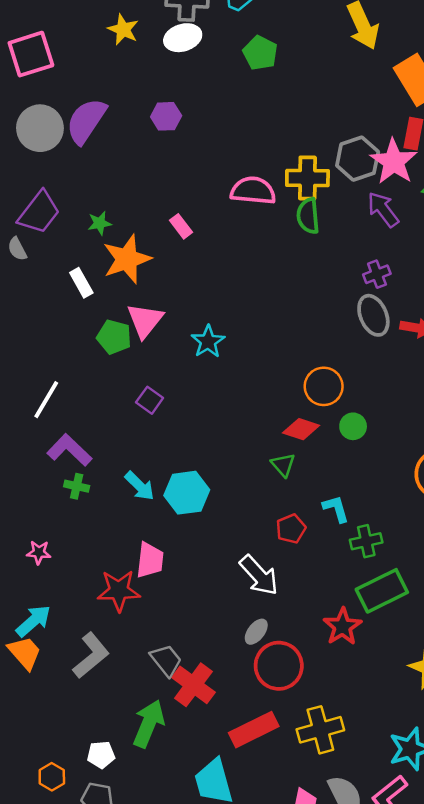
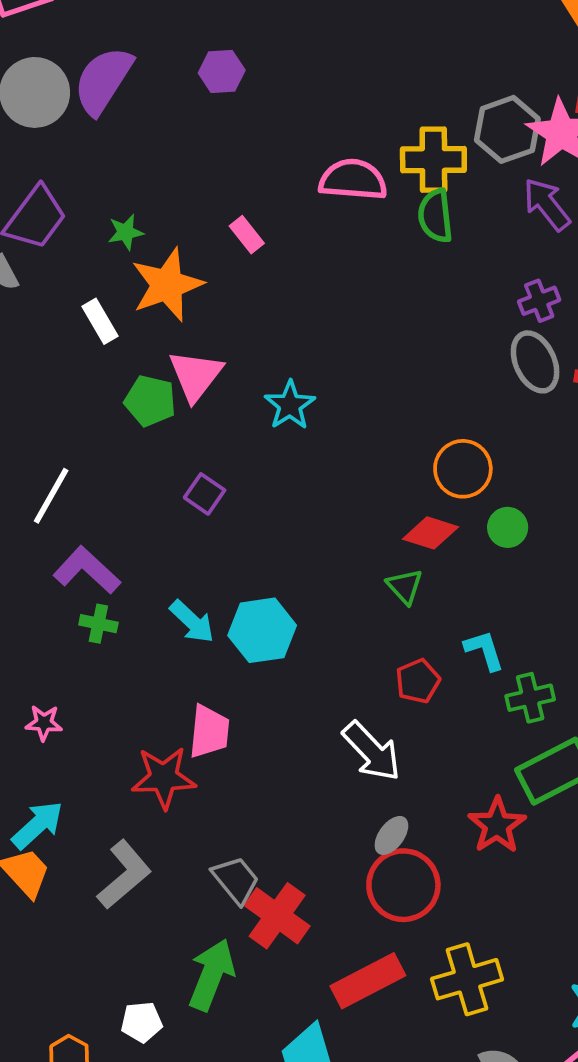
gray ellipse: (256, 632) -> (391, 835), moved

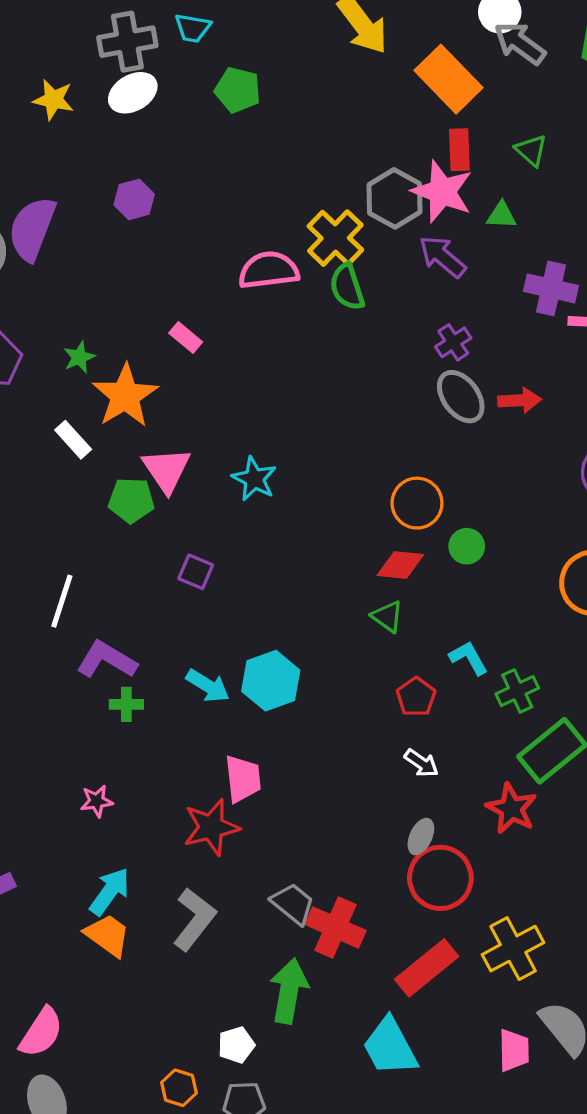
yellow cross: (433, 160) -> (335, 238), turned -34
white arrow: (372, 751) -> (421, 763), moved, size x0.6

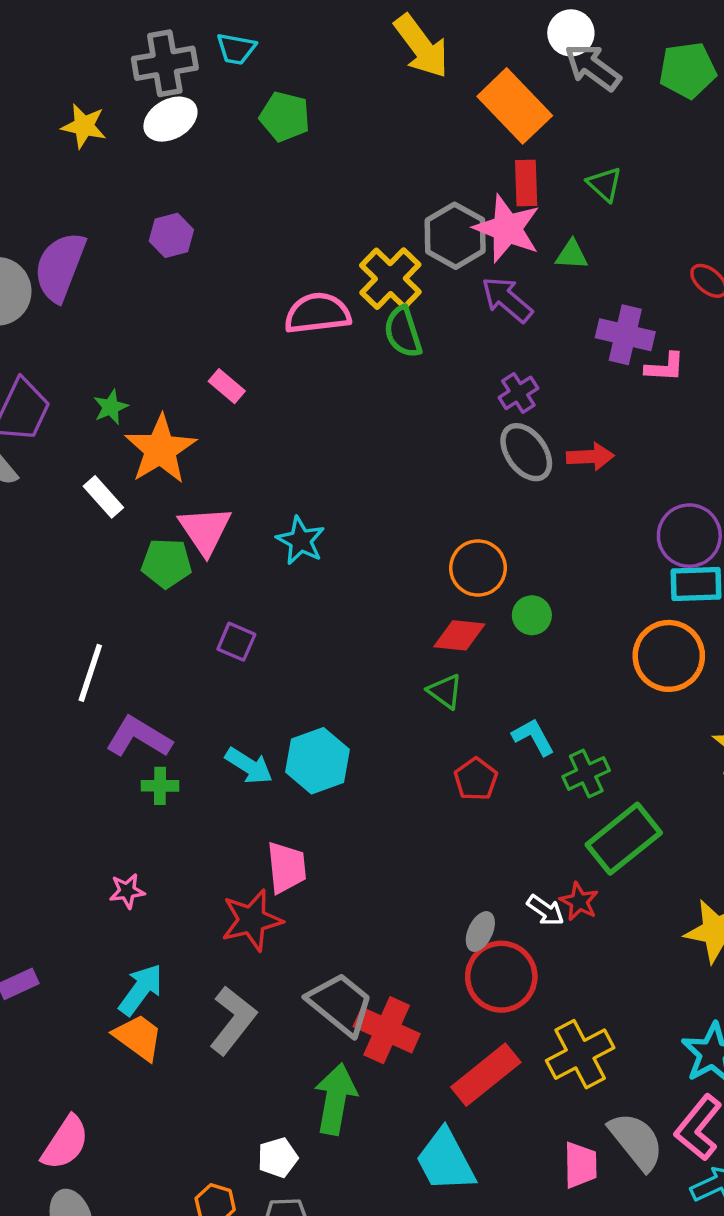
white arrow: (421, 763) -> (545, 910), moved
red star: (511, 809) -> (579, 901), size x0.7
gray trapezoid: (293, 904) -> (340, 1004), size x1.4

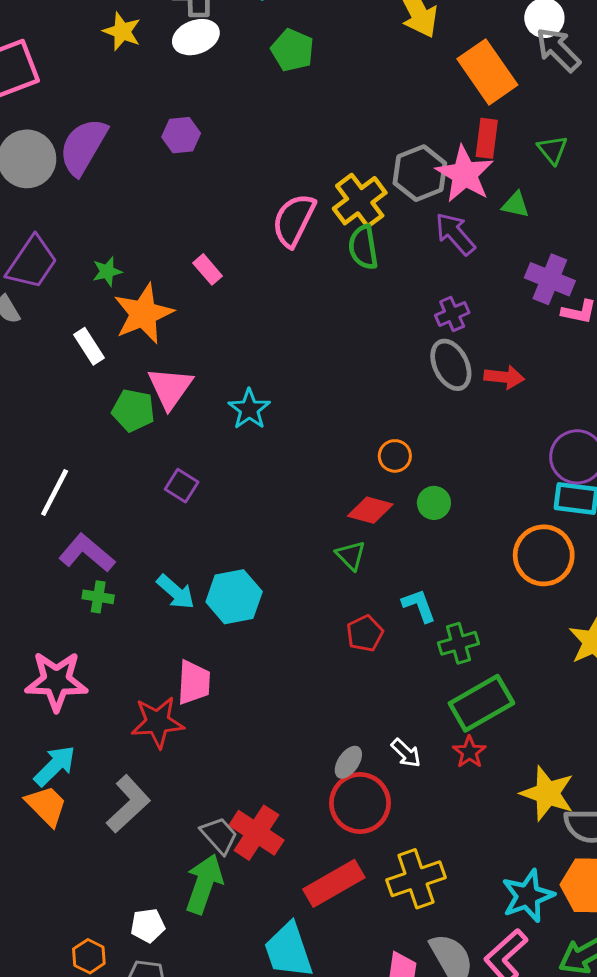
pink semicircle: (318, 313) -> (294, 220), turned -66
orange circle: (478, 568) -> (395, 456), size x0.7
pink star: (127, 891) -> (56, 681), size x2.0
red star: (579, 901) -> (469, 752), moved
gray trapezoid: (340, 1004) -> (219, 835), moved, size x0.7

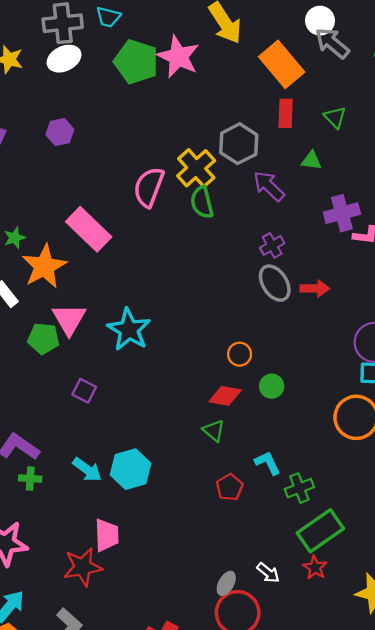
green pentagon: (292, 50) -> (136, 62), size x1.4
pink star: (465, 174) -> (178, 57), moved
pink rectangle: (208, 269) -> (89, 229), size x2.0
purple cross: (550, 279) -> (342, 213), turned -32
cyan star: (249, 409) -> (129, 330), size x1.4

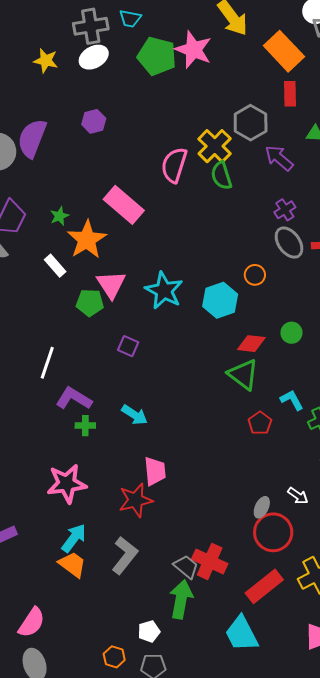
orange circle: (240, 354) -> (255, 275), moved
green triangle: (214, 431) -> (243, 374), size x1.6
cyan hexagon: (131, 469) -> (220, 300), moved

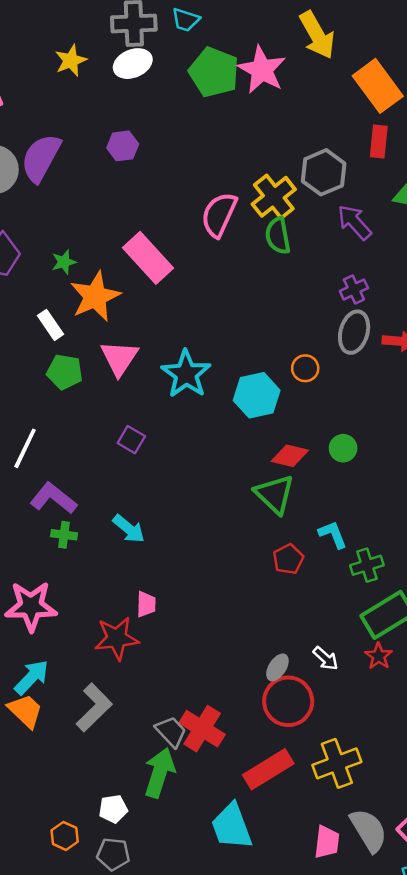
yellow star: (46, 61) -> (71, 61), turned 30
gray ellipse: (289, 243) -> (354, 332), turned 44
green pentagon: (90, 303) -> (65, 372), moved
pink trapezoid: (155, 471) -> (146, 604), size x0.7

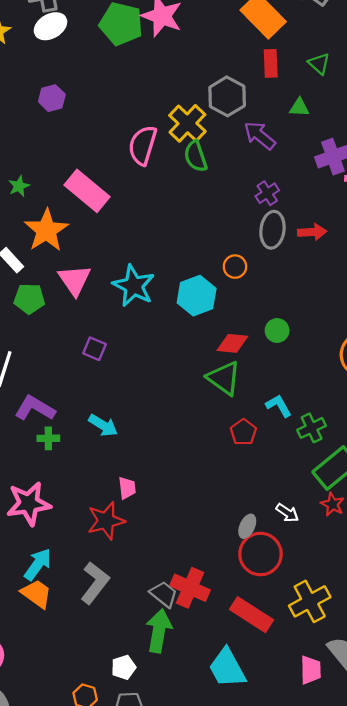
green star: (64, 262) -> (19, 186), moved
red rectangle: (268, 769) -> (252, 615), turned 72

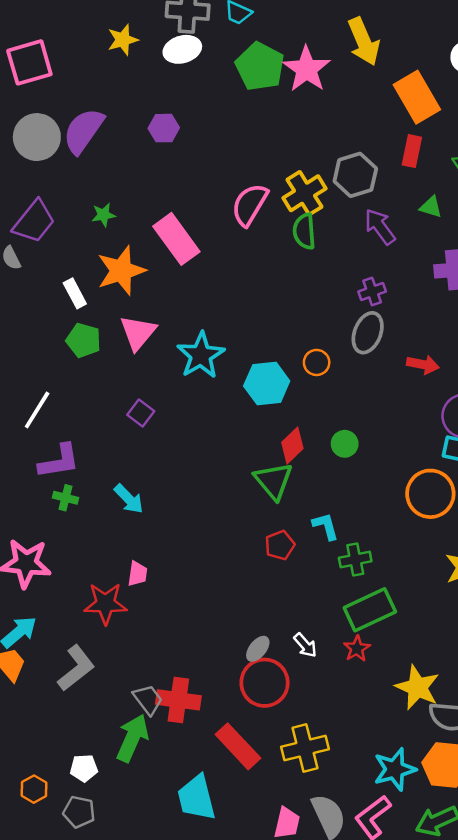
red arrow: (312, 232) -> (423, 365), moved
red diamond: (232, 343) -> (292, 445), turned -64
purple L-shape: (35, 408) -> (59, 461), turned 126
red cross: (190, 588) -> (178, 700), turned -30

